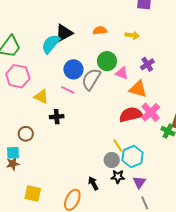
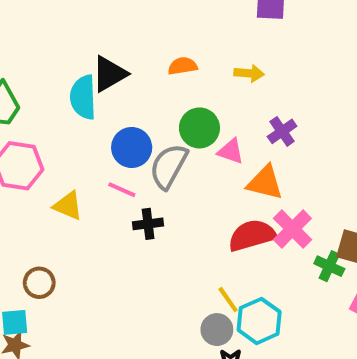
cyan semicircle: (51, 44) -> (83, 97), turned -40
black cross: (57, 117) -> (148, 224), moved

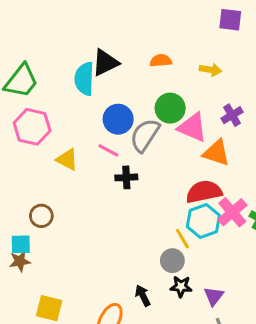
pink triangle: (231, 151) -> (192, 127), size x1.5
pink cross: (292, 229) -> (232, 212), moved
cyan hexagon: (259, 321) -> (203, 221), moved

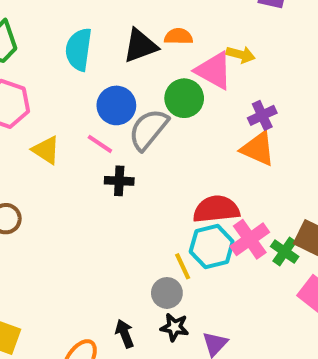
black triangle: (105, 63) -> (140, 46), moved
pink triangle: (192, 127) -> (214, 71), moved
orange triangle: (216, 153) -> (258, 149), moved

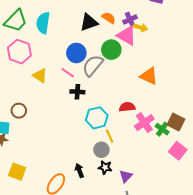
orange semicircle: (178, 36) -> (109, 18), turned 32
cyan semicircle: (79, 49) -> (43, 23), moved
purple cross: (262, 115) -> (130, 19), moved
red semicircle: (216, 209) -> (127, 107), size x0.7
cyan hexagon: (212, 247) -> (97, 118), moved

